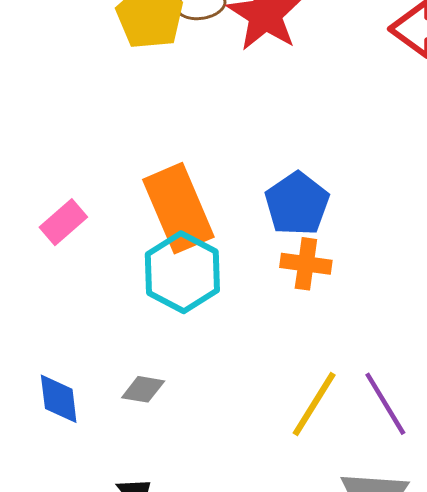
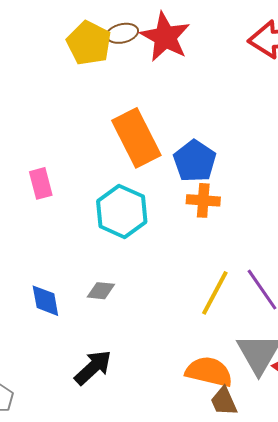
orange rectangle: (178, 208) -> (136, 138), moved
pink rectangle: (63, 222) -> (41, 183), turned -60

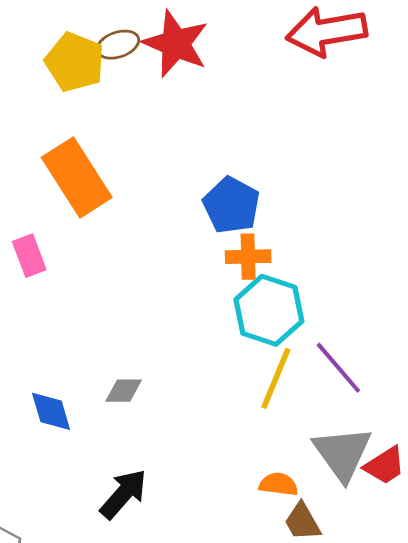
orange rectangle: (136, 138) -> (77, 177), moved
cyan hexagon: (122, 211) -> (269, 310), moved
orange semicircle: (209, 372) -> (279, 484), size x0.6

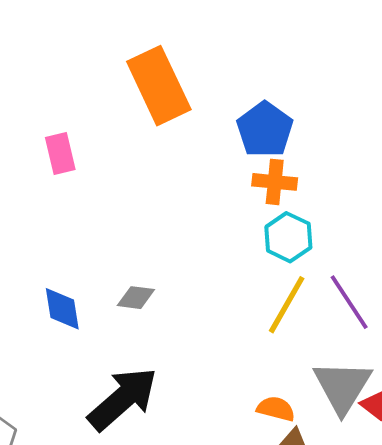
orange rectangle: (77, 177) -> (159, 86), moved
cyan hexagon: (269, 310) -> (288, 237), size x0.7
black arrow: (123, 494) -> (123, 399), size x1.4

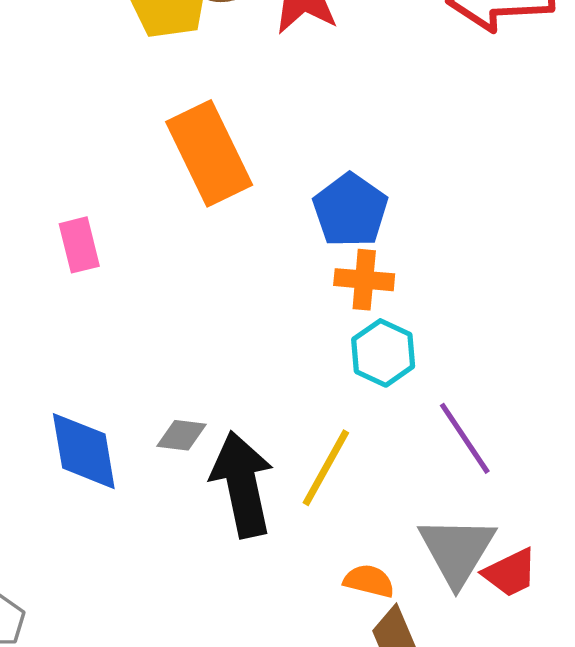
yellow line: (287, 305) -> (326, 468), moved
blue diamond: (62, 309) -> (84, 451), size x1.4
black arrow: (123, 399) -> (242, 484), moved, turned -60

